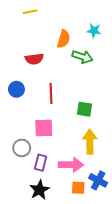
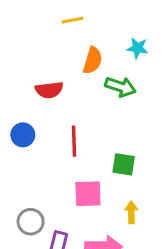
yellow line: (30, 12) -> (72, 20), moved
pink square: (44, 128) -> (88, 194), moved
yellow arrow: (90, 142) -> (131, 212), size x0.6

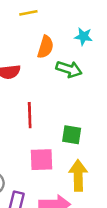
yellow arrow: (131, 212) -> (78, 175), size x1.6

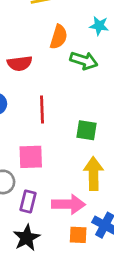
pink square: (42, 160) -> (31, 157), moved

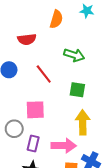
green arrow: (84, 61) -> (74, 55), moved
red line: (42, 109) -> (44, 74), turned -36

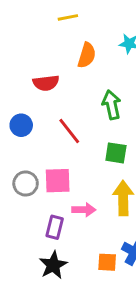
green arrow: (74, 55) -> (112, 105), turned -120
gray circle: (14, 129) -> (26, 184), moved
pink arrow: (64, 146) -> (84, 210), moved, size x0.7

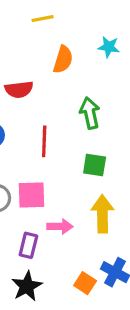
red line: (69, 131) -> (44, 141), turned 40
orange square: (107, 262) -> (85, 283), turned 30

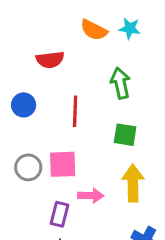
cyan star: (109, 47) -> (130, 28), moved
orange semicircle: (63, 60) -> (94, 30), turned 100

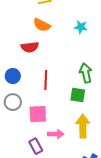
orange semicircle: (94, 30) -> (42, 25), moved
green arrow: (120, 83) -> (86, 73), moved
gray circle: (28, 167) -> (13, 102), moved
purple rectangle: (59, 214) -> (36, 146), turned -42

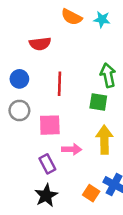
orange semicircle: (42, 25) -> (72, 17), moved

